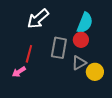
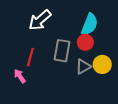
pink arrow: (19, 72) -> (20, 76), turned 88
yellow circle: (95, 72) -> (102, 64), moved

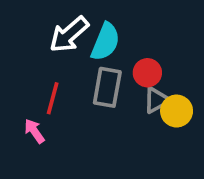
cyan semicircle: (90, 24) -> (105, 42), moved
gray triangle: (83, 67) -> (157, 100), moved

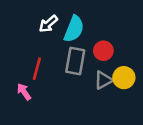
white arrow: (69, 34) -> (48, 24), size x0.7
gray triangle: (157, 100) -> (103, 80), moved

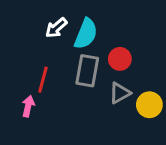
yellow circle: (124, 78) -> (149, 105), moved
pink arrow: (24, 92) -> (28, 106), turned 48

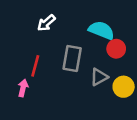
cyan semicircle: (86, 34) -> (101, 30), moved, turned -90
red circle: (120, 59) -> (116, 49), moved

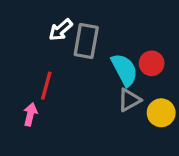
cyan semicircle: (101, 30) -> (124, 70), moved, turned 40
gray rectangle: (72, 59) -> (86, 41), moved

